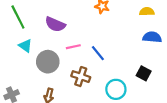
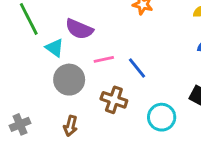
cyan triangle: (25, 46) -> (55, 48), moved

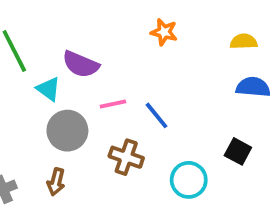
brown arrow: (71, 126) -> (56, 182), moved

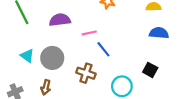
purple semicircle: (81, 64) -> (60, 20), turned 150
cyan triangle: (48, 89) -> (27, 56), moved
pink line: (113, 104) -> (89, 33), moved

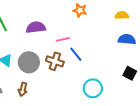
black square: (150, 70) -> (130, 73), moved
brown cross: (86, 73) -> (55, 61), moved

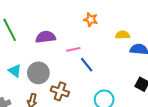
yellow semicircle: (122, 15) -> (123, 35), moved
brown cross: (55, 61) -> (60, 91), moved

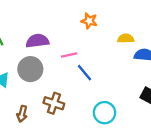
gray circle: (38, 73) -> (30, 69), moved

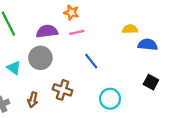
orange star: (89, 21) -> (71, 13), moved
pink line: (69, 55) -> (77, 32), moved

